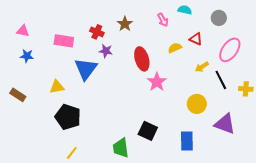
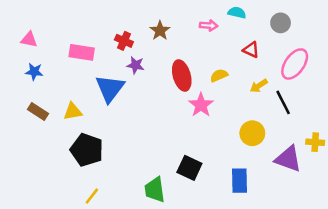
pink arrow: (163, 20) -> (209, 25), turned -56
yellow semicircle: (175, 48) -> (219, 75), moved
yellow cross: (246, 89) -> (315, 142), moved
brown rectangle: (18, 95) -> (38, 111), moved

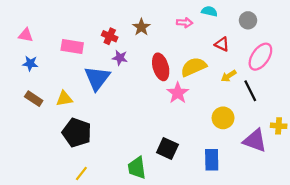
yellow semicircle: (219, 75) -> (194, 67), size x1.6

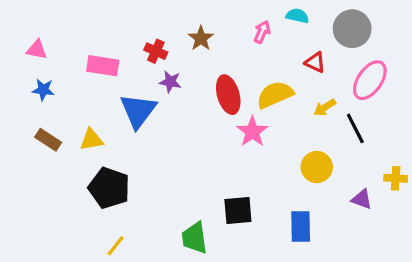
gray circle: (248, 20) -> (352, 29), size x1.5
pink arrow: (184, 23) -> (262, 32), turned -70
purple triangle: (255, 141) -> (362, 199), size x0.6
black square: (167, 149) -> (238, 210), turned -30

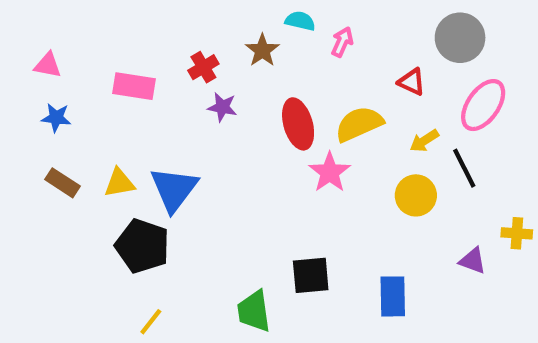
cyan semicircle: (297, 16) -> (300, 21), moved
red cross: (156, 51) -> (203, 67), turned 35
blue triangle: (138, 111) -> (174, 189), moved
yellow circle: (317, 167) -> (416, 195), moved

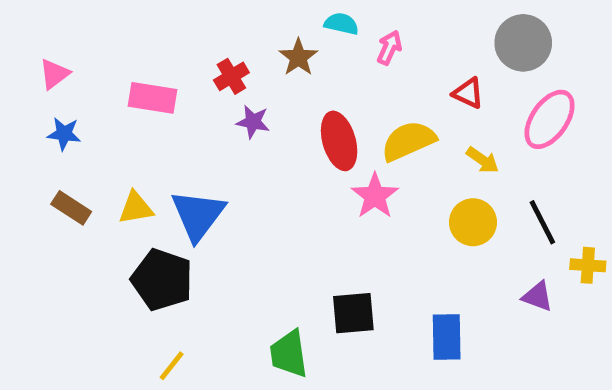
pink triangle: (48, 65) -> (54, 74), turned -48
yellow arrow: (424, 141) -> (483, 160), turned -112
black line: (464, 168) -> (542, 222), moved

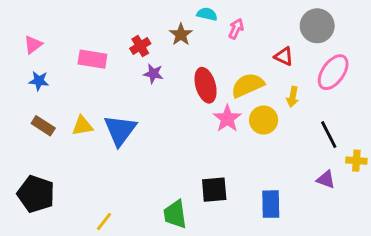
yellow arrow: (483, 160) -> (293, 97), turned 66
yellow circle: (473, 222) -> (264, 120), moved
black pentagon: (162, 280) -> (36, 194), moved

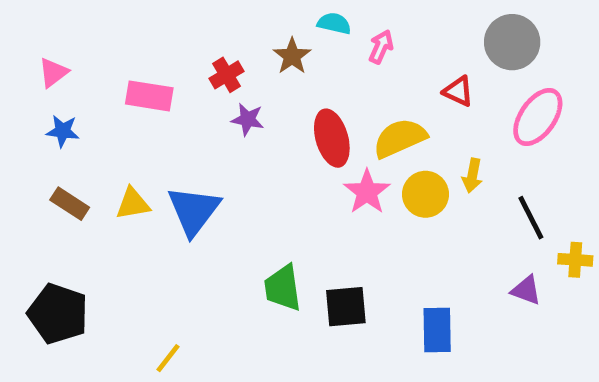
yellow arrow: (293, 97) -> (472, 176), moved
green trapezoid: (175, 214) -> (283, 288), moved

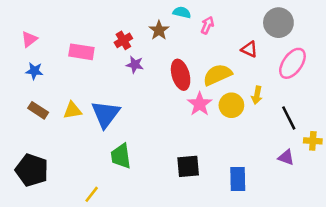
green trapezoid: (283, 288) -> (121, 156), moved

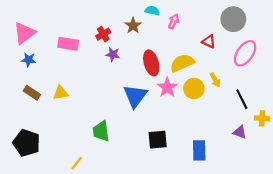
pink triangle: (29, 39) -> (24, 33), size x1.6
yellow arrow: (257, 95) -> (215, 80), turned -40
blue triangle: (106, 114) -> (135, 96), moved

